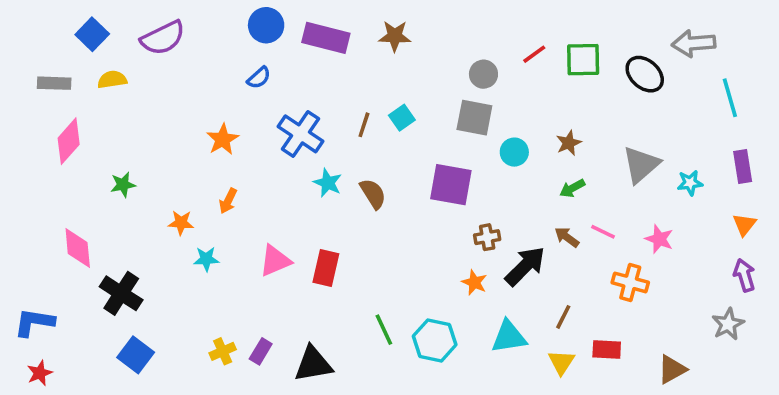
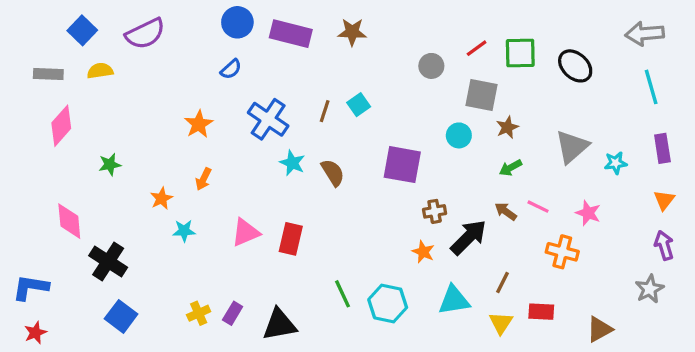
gray arrow: (694, 43) -> (645, 34), moved
gray square: (474, 118) -> (481, 95), moved
orange star: (181, 223) -> (161, 198), turned -30

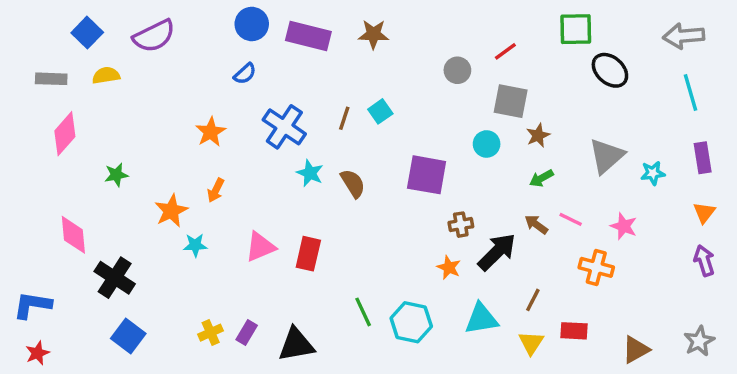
green square: (520, 53) -> (576, 29), moved
orange star: (161, 198) -> (171, 211), size x1.4
gray star: (650, 289) -> (699, 341), moved

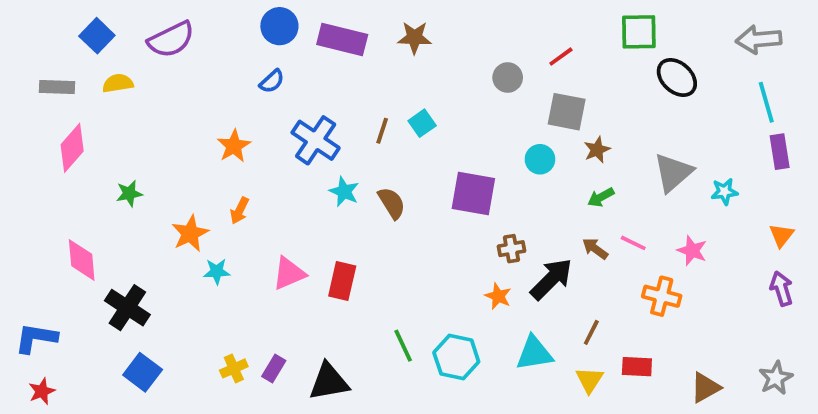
purple rectangle: (703, 158) -> (780, 152), moved

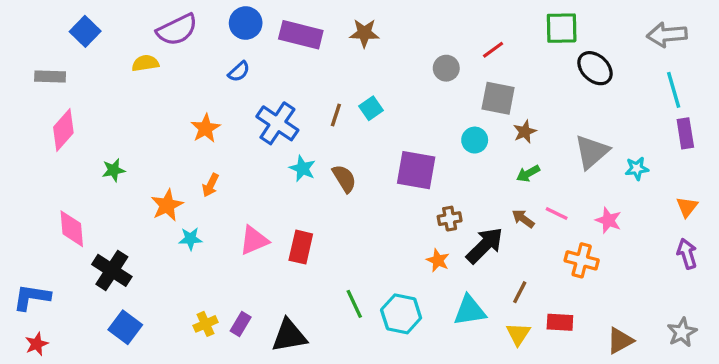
purple semicircle: (171, 39) -> (177, 30), moved
yellow semicircle: (118, 83) -> (145, 63), moved

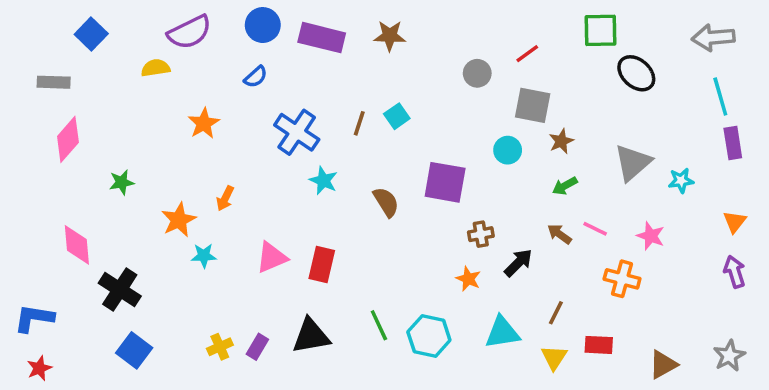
orange star: (205, 128) -> (204, 123), moved
brown semicircle: (344, 178) -> (386, 202), moved
black arrow: (485, 245) -> (518, 263), size x0.7
black triangle: (289, 336) -> (311, 336), moved

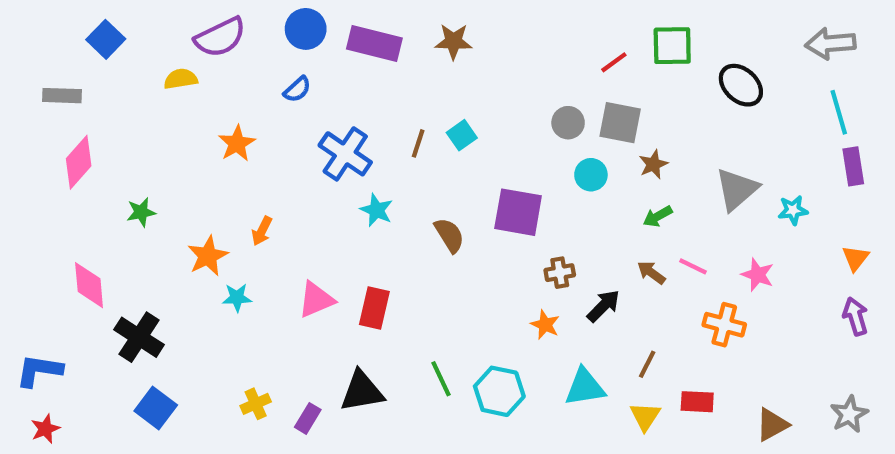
green square: (601, 30) -> (672, 46), moved
gray circle: (477, 73) -> (568, 123), moved
purple rectangle: (257, 347) -> (308, 418), moved

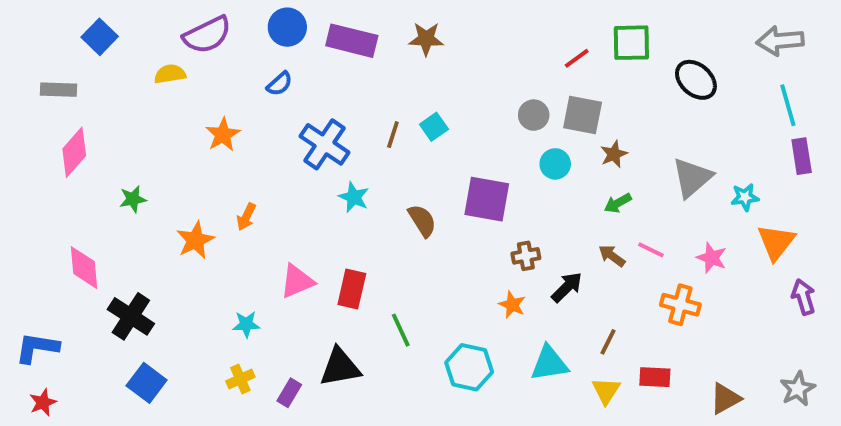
orange triangle: (855, 258) -> (776, 242), moved, size x1.5
cyan star: (237, 298) -> (246, 324), moved
green line: (441, 379) -> (401, 330), moved

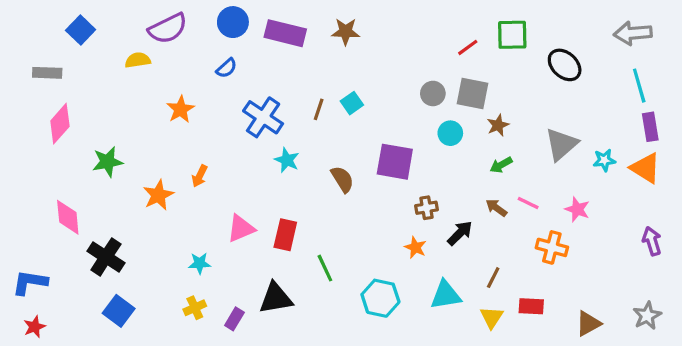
green star: (133, 199) -> (108, 162), size x1.4
orange triangle: (776, 242) -> (646, 168), moved, turned -36

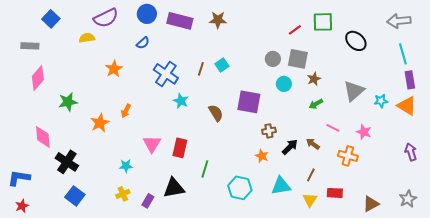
brown arrow: (496, 208) -> (313, 144), moved
pink triangle: (241, 228) -> (152, 144), turned -36
green line: (325, 268) -> (205, 169), turned 42

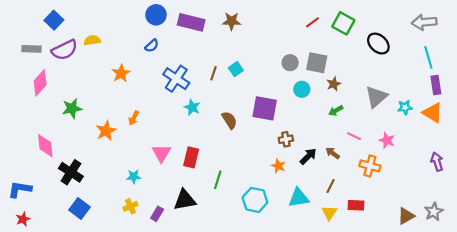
purple semicircle: (106, 18) -> (65, 50), moved
green square: (323, 22) -> (343, 23), turned 30
red line: (295, 30) -> (312, 22), moved
brown triangle: (371, 204) -> (406, 216), moved

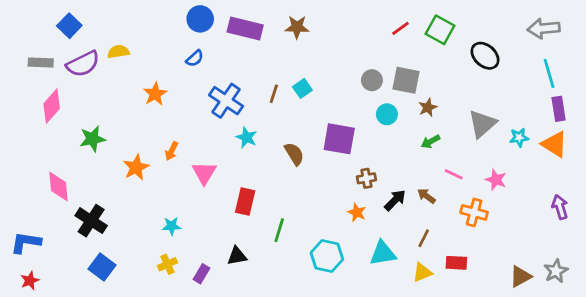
pink triangle: (161, 153) -> (204, 173), moved
black triangle: (185, 200) -> (237, 256), size x0.7
yellow triangle: (329, 213) -> (422, 272), turned 35

